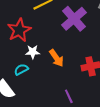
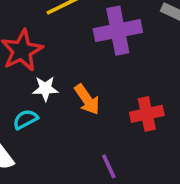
purple cross: (74, 19) -> (118, 31), turned 30

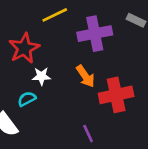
orange arrow: (87, 99) -> (85, 76), moved
red cross: (147, 114) -> (116, 95), size x1.4

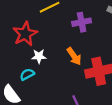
purple cross: (95, 34) -> (82, 22), size x0.7

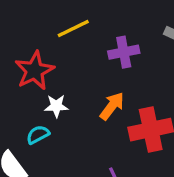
orange arrow: (74, 56) -> (112, 106), turned -108

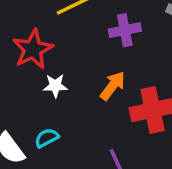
cyan semicircle: (38, 135) -> (47, 138), moved

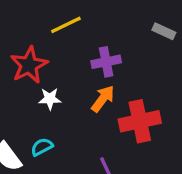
purple cross: (125, 30) -> (106, 62), moved

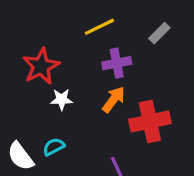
yellow line: (66, 25) -> (99, 27), moved
gray rectangle: (164, 31) -> (159, 33), moved, turned -70

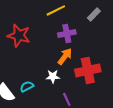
red star: (41, 66) -> (19, 35), turned -30
white star: (62, 99) -> (53, 76), moved

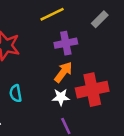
white star: (53, 76) -> (61, 97), moved
cyan semicircle: (27, 86) -> (16, 93), moved, turned -72

